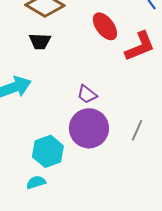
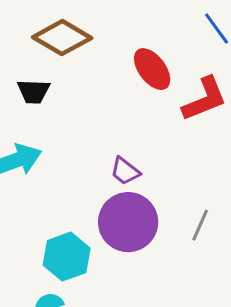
black trapezoid: (40, 41) -> (34, 92), moved

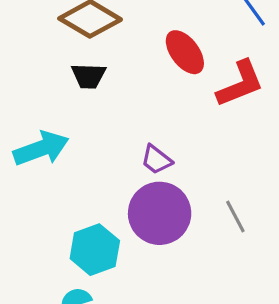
black trapezoid: (34, 92) -> (88, 76), moved
gray line: (200, 225) -> (235, 216), turned -52

